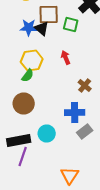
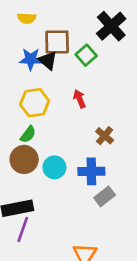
green square: (71, 24) -> (86, 55), turned 35
green semicircle: (28, 76) -> (28, 134), moved
cyan circle: (47, 134) -> (54, 167), moved

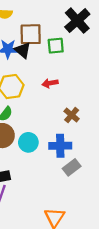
green square: (86, 55) -> (56, 46), turned 36
red arrow: (79, 99) -> (50, 83), turned -77

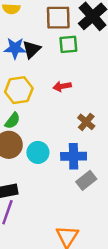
brown square: (31, 34) -> (58, 18), moved
black triangle: (23, 50) -> (32, 49), turned 36

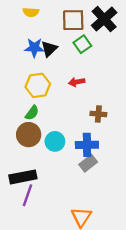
green square: (68, 44) -> (82, 44), turned -30
brown cross: (86, 122) -> (98, 114), turned -35
gray rectangle: (86, 180) -> (88, 163), moved

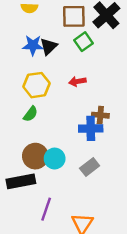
brown circle: (29, 135) -> (35, 156), moved
cyan circle: (55, 141) -> (55, 159), moved
blue cross: (87, 145) -> (91, 128), moved
purple line: (27, 195) -> (46, 209), moved

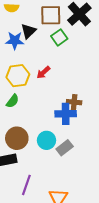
black triangle: (49, 47) -> (28, 31), moved
red arrow: (77, 81) -> (43, 72), moved, turned -32
cyan circle: (55, 159) -> (47, 140), moved

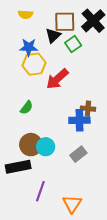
black triangle: (28, 31) -> (53, 36), moved
red arrow: (43, 72) -> (57, 79), size x1.6
yellow hexagon: (18, 76) -> (34, 64), moved
cyan circle: (47, 140) -> (46, 147), moved

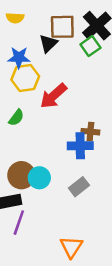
green square: (73, 44) -> (90, 46), moved
green semicircle: (27, 108) -> (16, 118), moved
purple line: (40, 191) -> (19, 223), moved

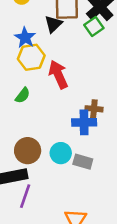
blue star: (19, 58) -> (25, 38), turned 30
red arrow: (53, 96) -> (58, 74), turned 108
cyan circle: (39, 178) -> (61, 153), moved
gray rectangle: (79, 187) -> (83, 162), turned 54

